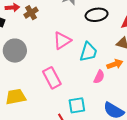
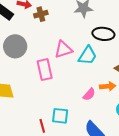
cyan trapezoid: (88, 52) -> (88, 56), moved
pink rectangle: (52, 78) -> (45, 70), moved

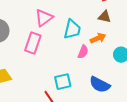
cyan trapezoid: (88, 56) -> (72, 29), moved
pink rectangle: (45, 70) -> (33, 43), turned 50

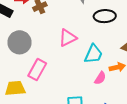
pink rectangle: (33, 43) -> (37, 70), moved

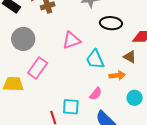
cyan trapezoid: (93, 54) -> (95, 59), turned 125
pink semicircle: (100, 78) -> (96, 94), moved

